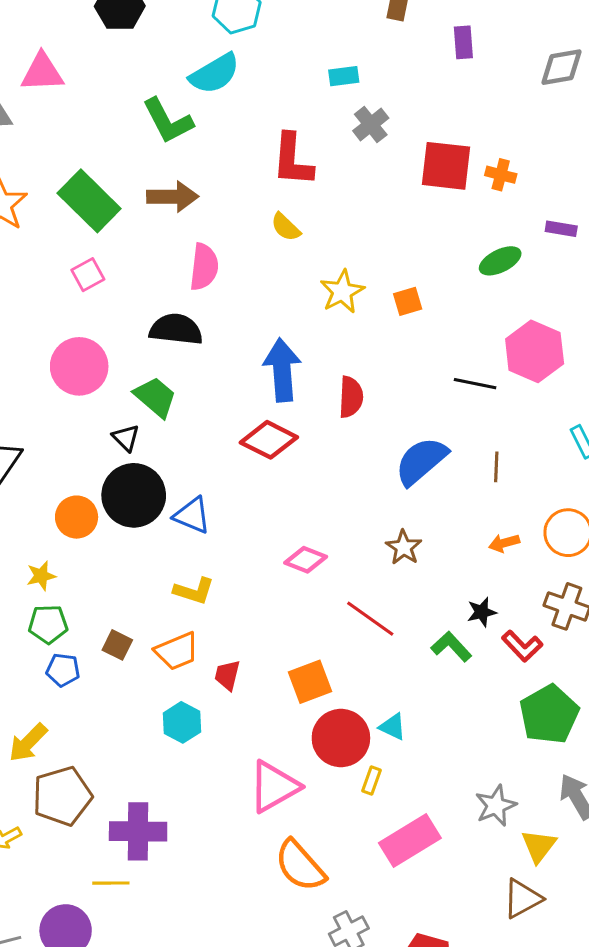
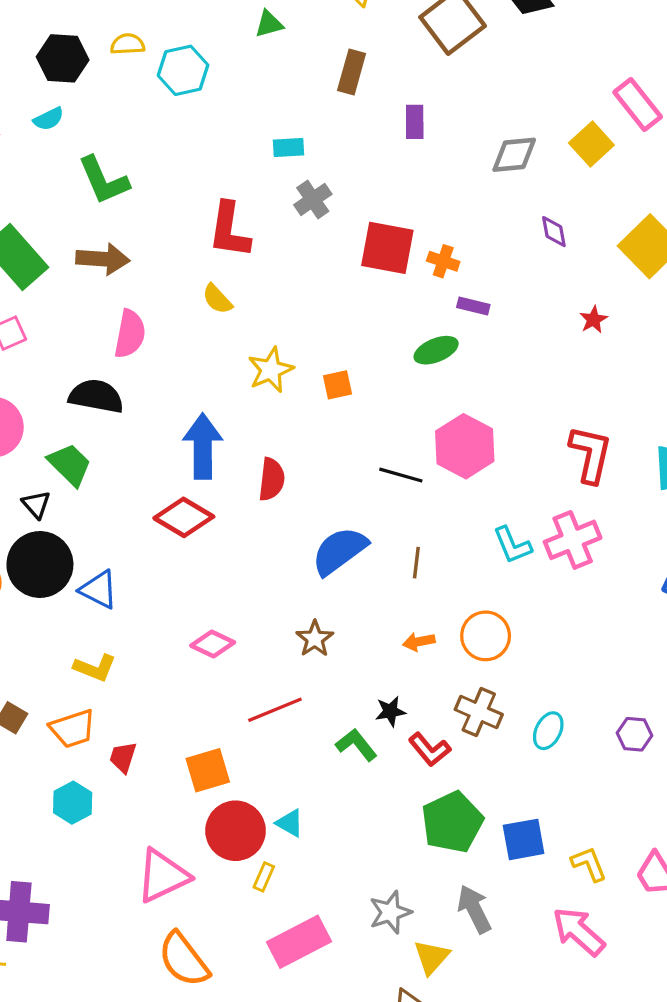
cyan semicircle: (215, 74) -> (49, 119), moved, size x0.6
purple rectangle: (561, 229) -> (473, 306), moved
red line: (370, 619) -> (275, 710), turned -62

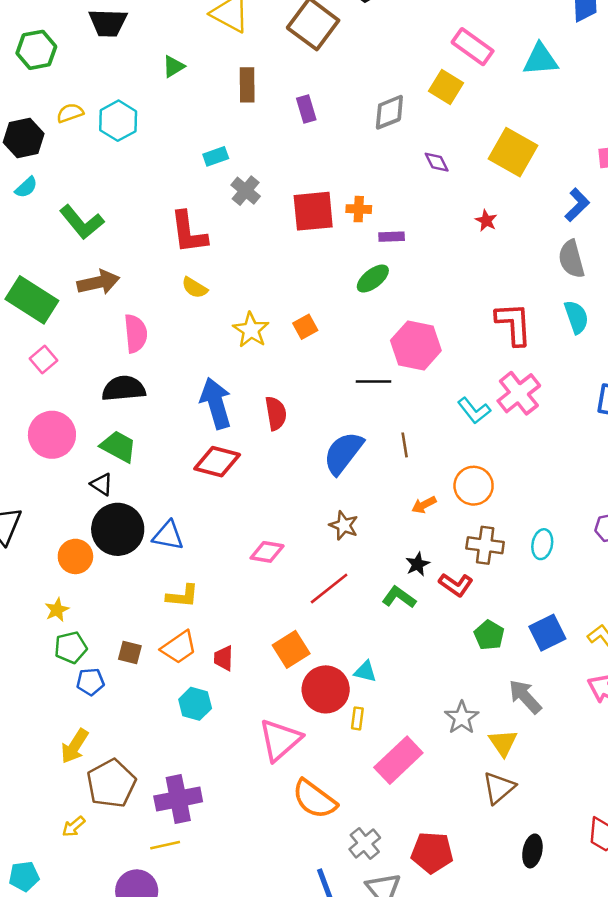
green pentagon: (452, 822) -> (489, 635), size x0.6

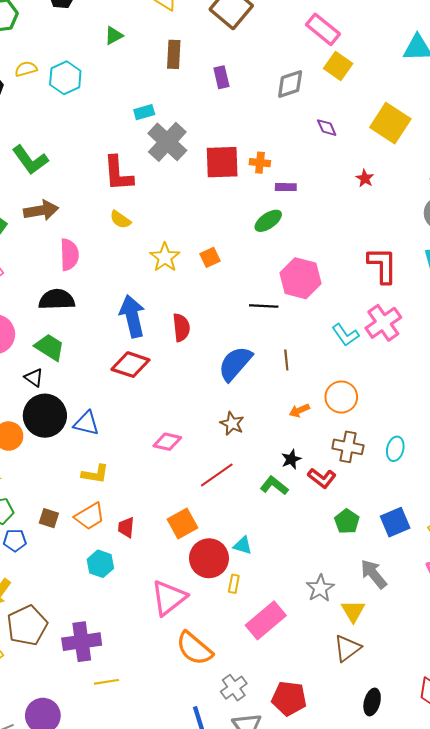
pink rectangle: (473, 47) -> (323, 29), moved
gray cross: (246, 191) -> (167, 142), size x1.6
yellow line: (165, 845) -> (107, 682), moved

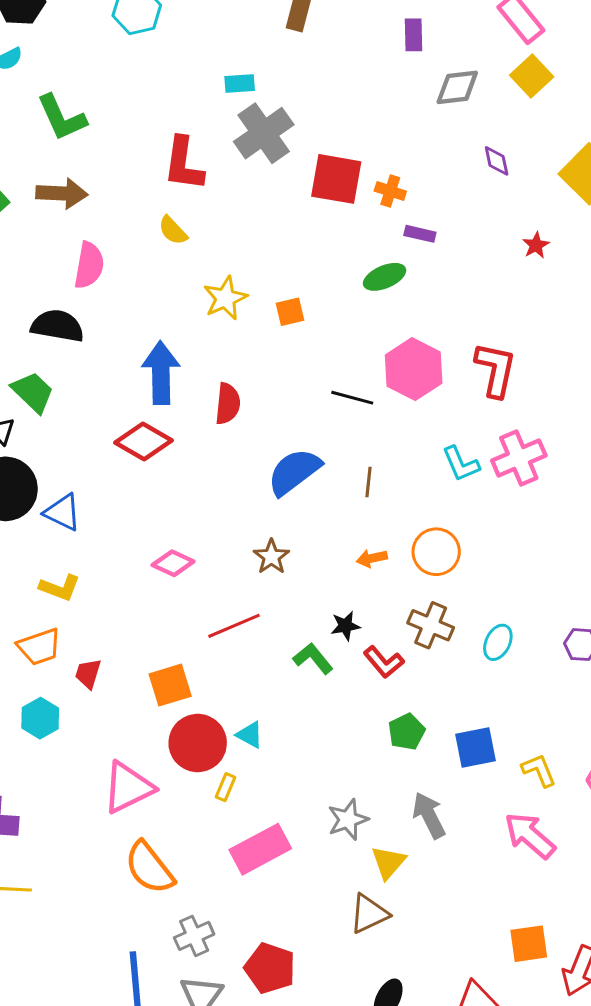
purple rectangle: (221, 77) -> (414, 35), moved
red L-shape: (382, 265) -> (495, 370), moved

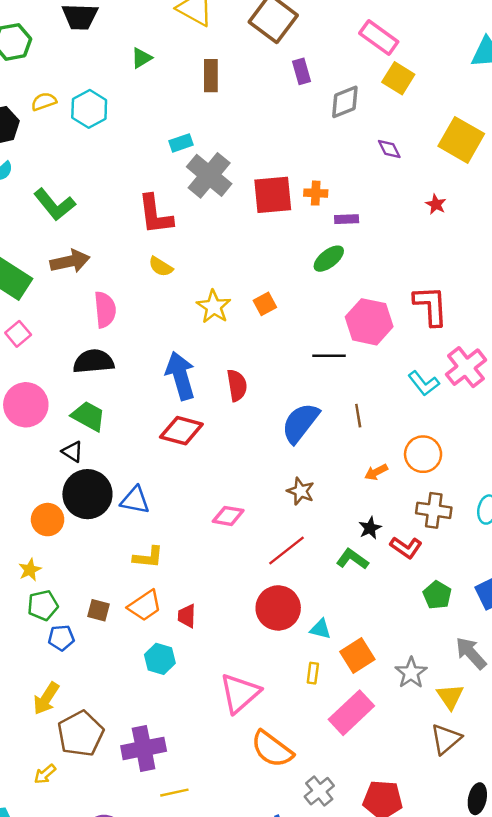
orange square: (170, 685) -> (357, 656), moved
red circle: (198, 743) -> (278, 608), moved

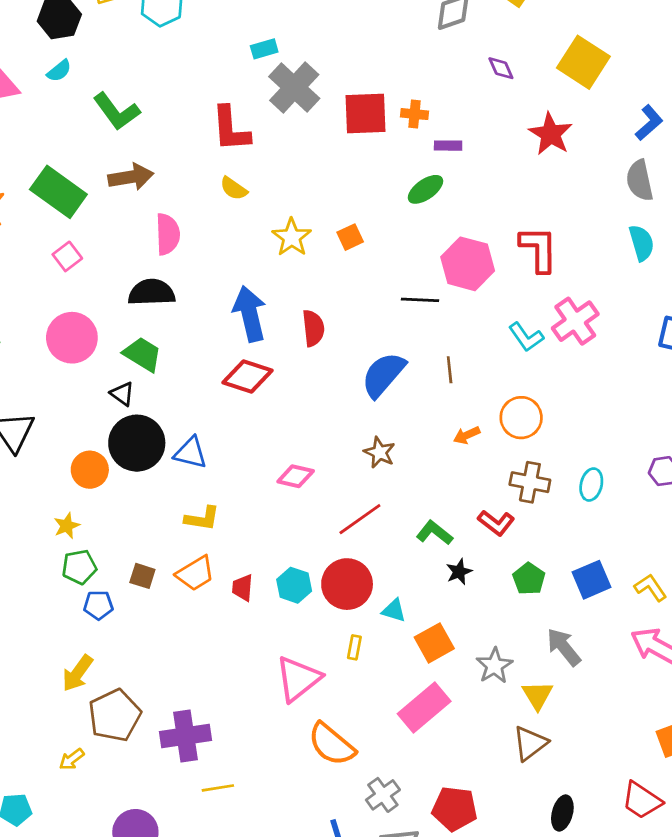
red star: (436, 204) -> (551, 134), size x1.8
black star: (370, 528) -> (459, 572), moved
cyan hexagon: (160, 659) -> (294, 585), moved
yellow rectangle: (313, 673) -> (354, 647), moved

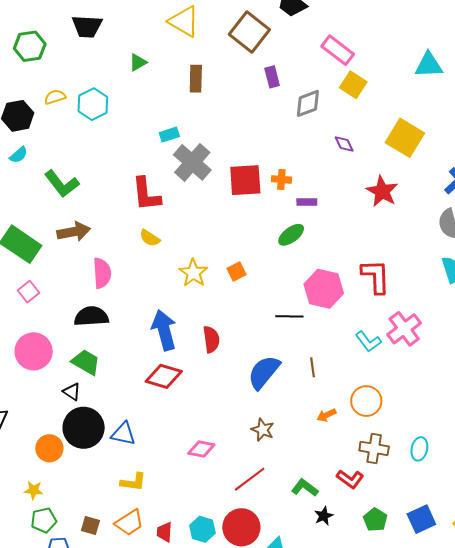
yellow star: (67, 526) -> (34, 490), turned 30

